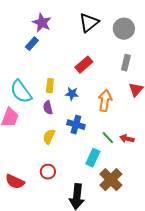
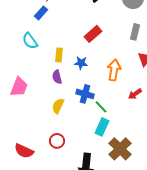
cyan semicircle: (21, 92) -> (30, 41), moved, size x0.7
green line: (108, 138) -> (101, 107), moved
red arrow: (127, 139) -> (135, 94), moved, turned -48

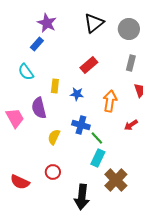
purple semicircle: (57, 77) -> (39, 108), moved, size x1.5
pink trapezoid: (19, 87) -> (15, 118), turned -50

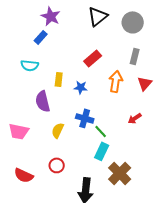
cyan semicircle: (26, 72) -> (30, 65), turned -48
orange arrow: (110, 101) -> (116, 81), moved
pink trapezoid: (15, 118) -> (19, 131), moved, turned 130

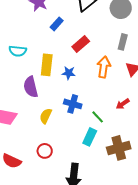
blue rectangle: (41, 37) -> (57, 24), moved
yellow rectangle: (59, 79) -> (47, 65), size x1.5
green line: (101, 131) -> (98, 117), moved
brown cross: (120, 173) -> (119, 148), moved, turned 30

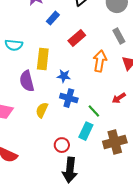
gray rectangle: (123, 42) -> (119, 36), turned -42
blue star: (69, 73) -> (64, 76), moved
red circle: (45, 151) -> (62, 145), moved

